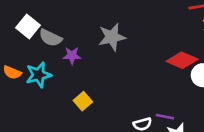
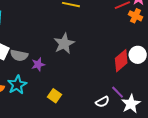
red diamond: (182, 60) -> (121, 61), moved, turned -50
purple line: (165, 117) -> (118, 92), turned 48

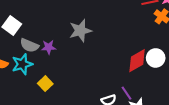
gray semicircle: (19, 55) -> (29, 45), moved
yellow square: (55, 96) -> (45, 84), moved

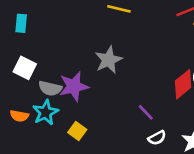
purple star: (49, 47) -> (74, 86), size x1.6
purple line: (127, 93) -> (146, 112), moved

